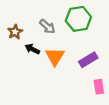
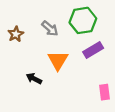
black arrow: (32, 49) -> (34, 79), moved
purple rectangle: (88, 60) -> (93, 50), moved

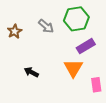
orange triangle: (58, 60) -> (73, 68), moved

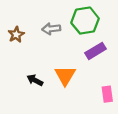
gray arrow: (46, 26) -> (51, 29), turned 133
orange triangle: (73, 68) -> (65, 75), moved

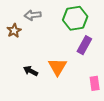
gray arrow: (51, 29) -> (33, 15), moved
purple rectangle: (96, 51) -> (84, 45), turned -30

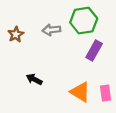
gray arrow: (33, 15) -> (51, 30), moved
orange triangle: (57, 67) -> (80, 92), moved, turned -30

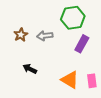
gray arrow: (51, 30) -> (45, 36), moved
brown star: (16, 34) -> (21, 35), moved

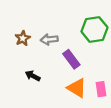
green hexagon: (73, 18) -> (94, 30), moved
purple rectangle: (82, 44) -> (71, 59), moved, turned -66

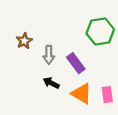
gray arrow: (49, 39) -> (49, 55), moved, turned -84
black arrow: (33, 76) -> (51, 83), moved

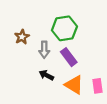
green hexagon: (100, 32) -> (64, 28), moved

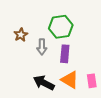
purple rectangle: (69, 57) -> (65, 54), turned 42
black arrow: (46, 75) -> (44, 83), moved, size x1.5

